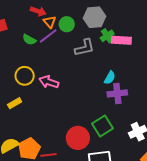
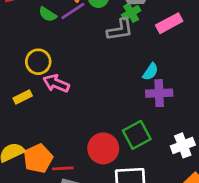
green cross: (107, 36) -> (131, 13), moved
pink rectangle: (121, 40) -> (169, 23), turned -36
pink arrow: (49, 82) -> (56, 83), moved

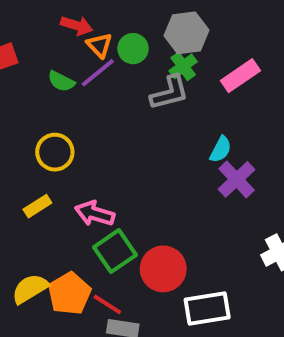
pink arrow: (56, 83) -> (95, 214), moved
purple cross: (159, 93) -> (237, 179), turned -35
green square: (137, 135) -> (115, 251), moved
red line: (63, 168) -> (107, 304), turned 42

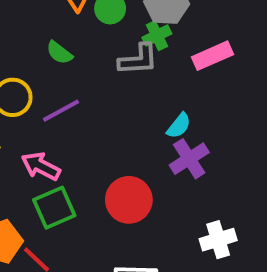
purple line: (98, 73) -> (61, 111), moved
green semicircle: (61, 81) -> (59, 53), moved
red circle: (163, 269) -> (129, 200), moved

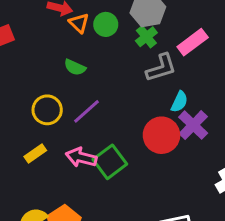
gray L-shape: (138, 59) -> (161, 68), moved
red circle: (129, 200) -> (161, 135), moved
green square: (54, 208) -> (110, 162), moved

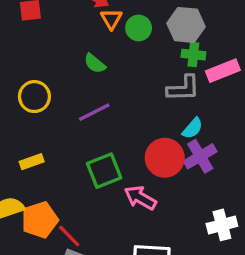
green cross: (146, 37) -> (193, 55), moved, turned 30
yellow circle: (47, 110) -> (34, 97), moved
yellow rectangle: (35, 154) -> (32, 162), moved
pink arrow: (81, 157) -> (140, 198), moved

